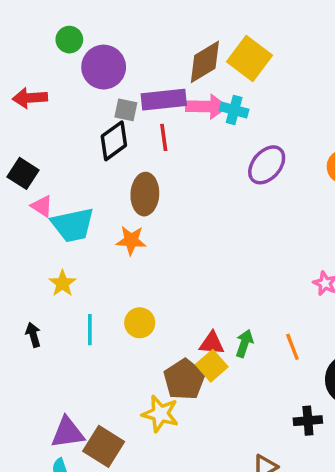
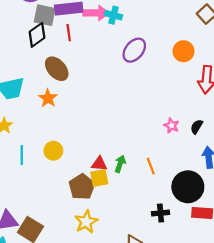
gray square: (126, 110) -> (45, 15), size x1.5
brown ellipse: (145, 194) -> (57, 69), turned -45
orange star: (131, 240) -> (48, 98), turned 30
yellow square: (212, 366) -> (99, 178), turned 30
yellow star: (160, 414) -> (86, 222), moved, turned 30

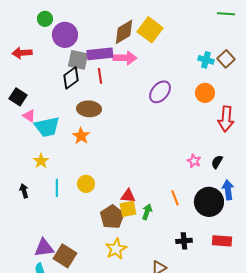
cyan cross: (114, 15) -> (206, 60), moved
brown ellipse: (57, 69) -> (89, 109), turned -45
green arrow: (120, 164) -> (147, 212), moved
black circle: (188, 187) -> (209, 202), moved

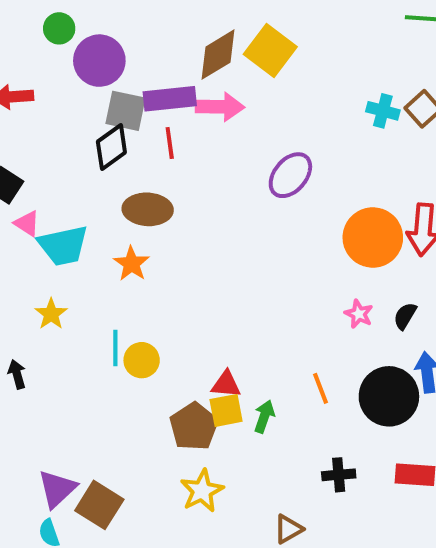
orange circle: (205, 93) -> (373, 238), moved, size x1.5
cyan line: (57, 188) -> (115, 348), moved
purple triangle: (44, 248) -> (57, 489), turned -35

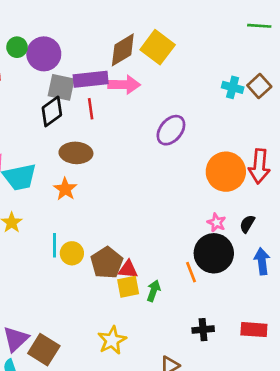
green circle: (59, 28) -> (17, 47), moved
black circle: (389, 396) -> (214, 253), moved
brown pentagon: (194, 427) -> (107, 263), moved

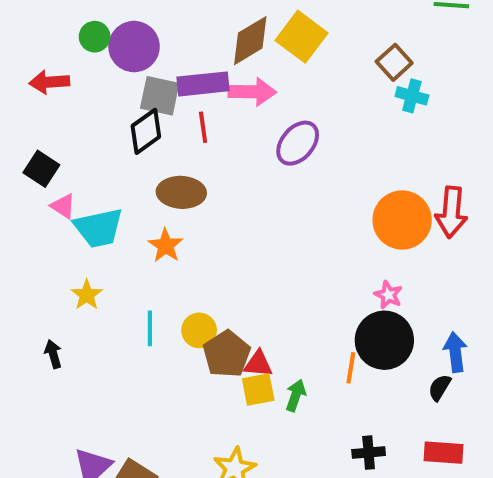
brown square: (259, 86) -> (394, 62), moved
purple ellipse: (171, 130) -> (298, 143), moved
black semicircle: (247, 224) -> (440, 388), moved
yellow circle: (72, 253) -> (199, 330), moved
orange line: (191, 272) -> (351, 368), turned 30

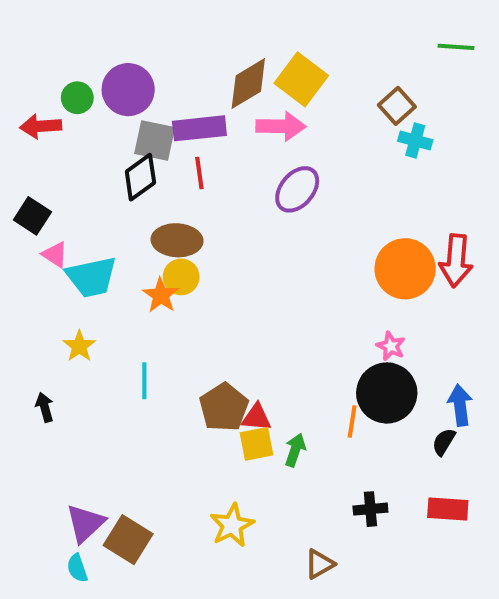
green circle: (95, 37) -> (77, 98), moved
pink arrow: (252, 92) -> (281, 126), moved
yellow circle: (199, 330) -> (181, 277), moved

